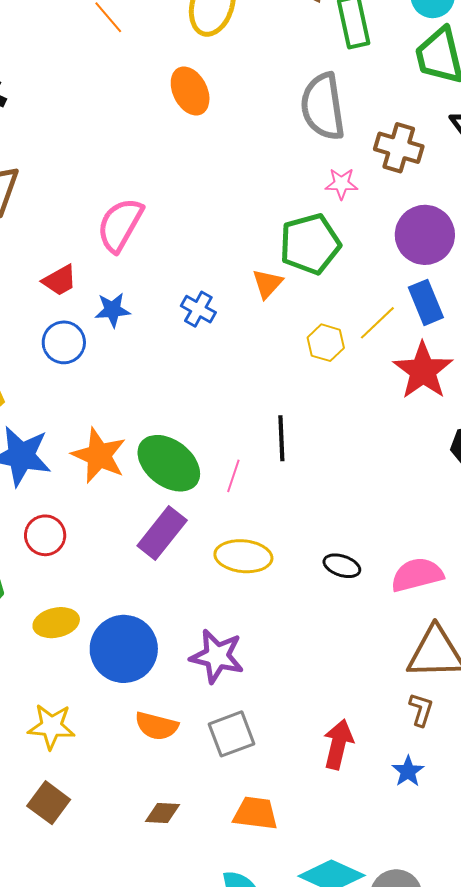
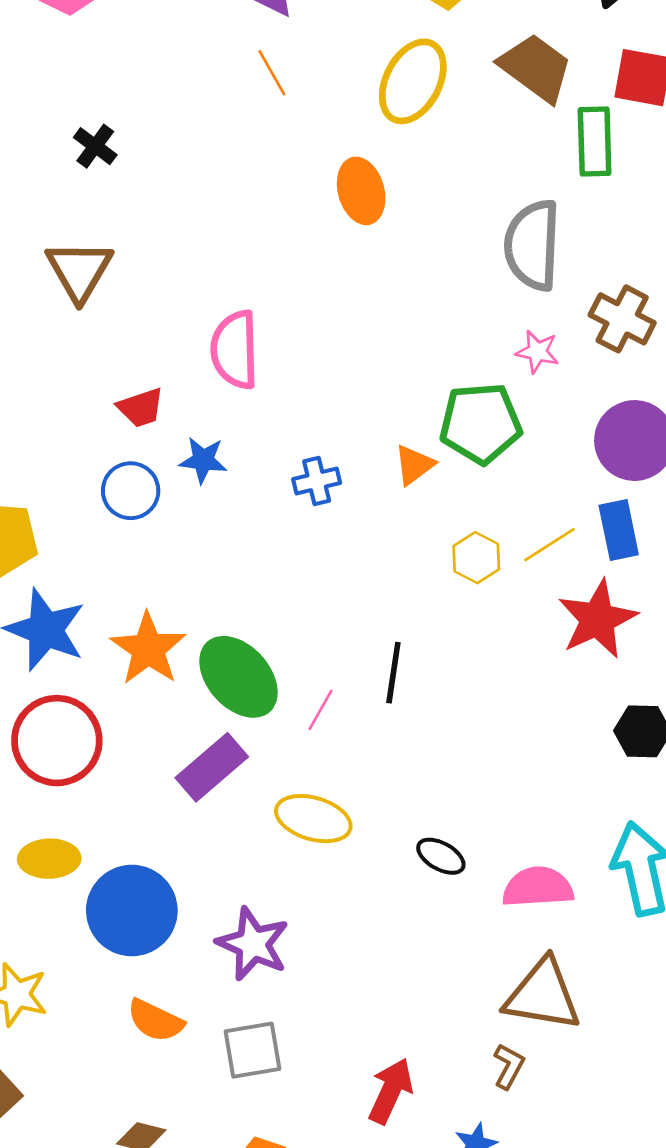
pink semicircle: (120, 225) -> (235, 350), turned -42
blue cross: (198, 309) -> (317, 481), turned 36
red circle: (45, 535) -> (57, 741), size x1.6

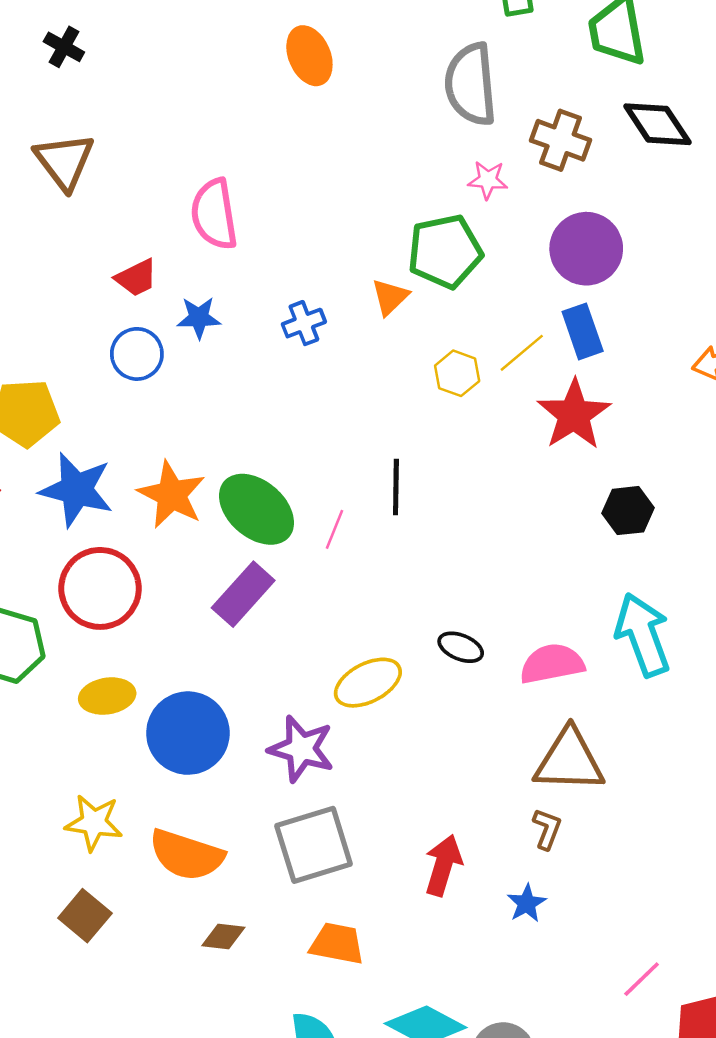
yellow ellipse: (313, 819) -> (368, 683), moved, turned -36
orange semicircle: (155, 1021) -> (187, 855), moved, size x1.4
gray square: (252, 1050) -> (314, 845), size x1.4

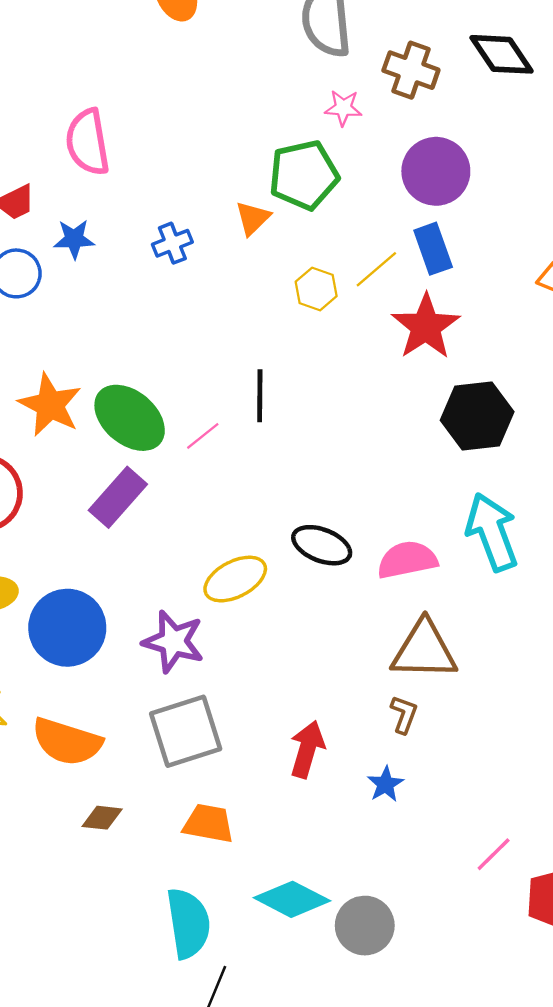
black hexagon: (628, 511) -> (477, 416), size x1.5
pink line: (335, 529) -> (203, 436), turned 30
black ellipse: (461, 647) -> (322, 545), size x1.4

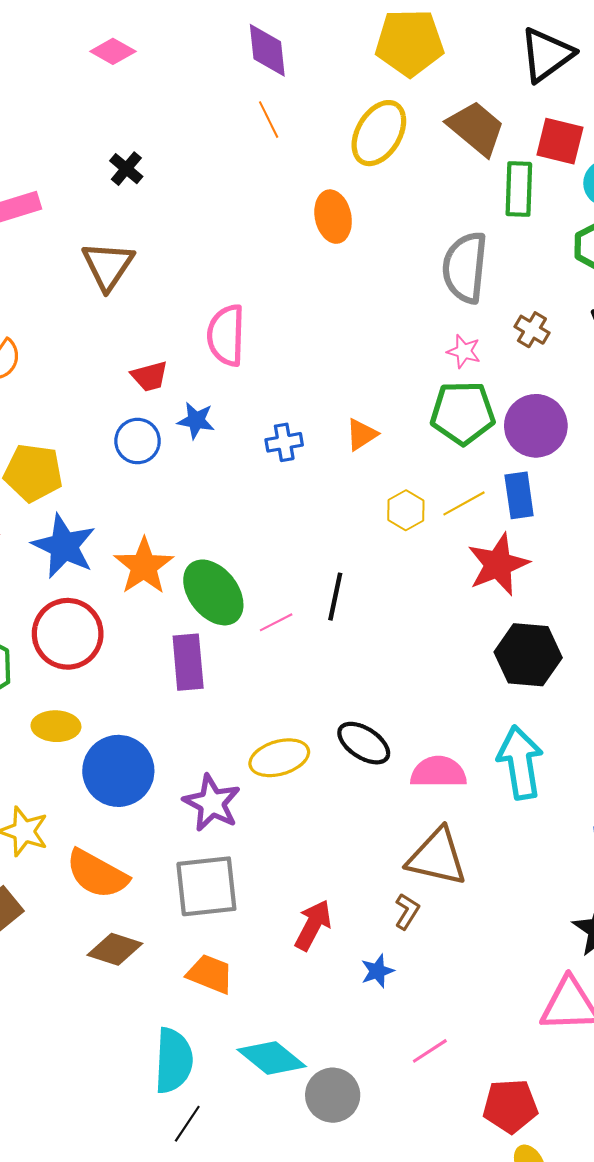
brown cross: (411, 70) -> (532, 330), size x0.7
green pentagon: (304, 175) -> (463, 413), moved
purple rectangle: (118, 497) -> (188, 662), turned -58
brown diamond: (102, 818) -> (115, 949), size x1.4
pink line: (494, 854) -> (430, 1051), moved

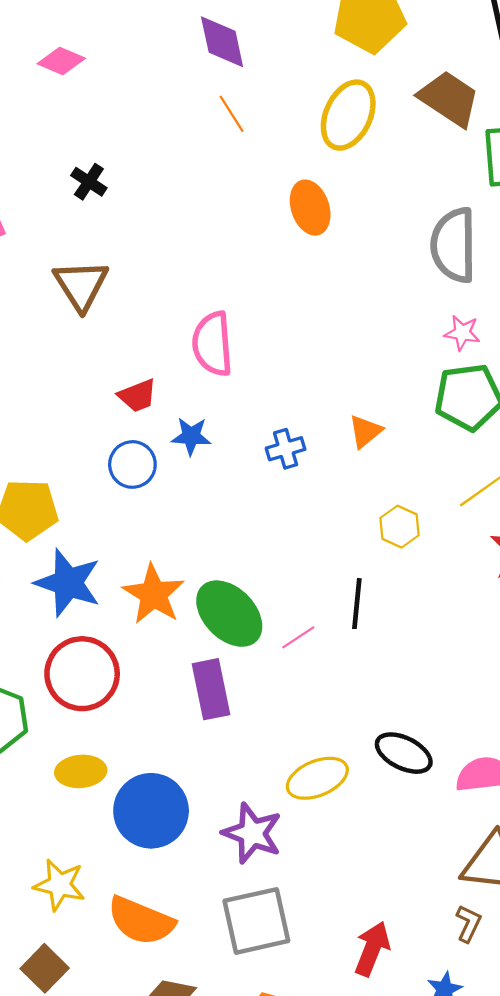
yellow hexagon: (406, 510) -> (400, 527), moved

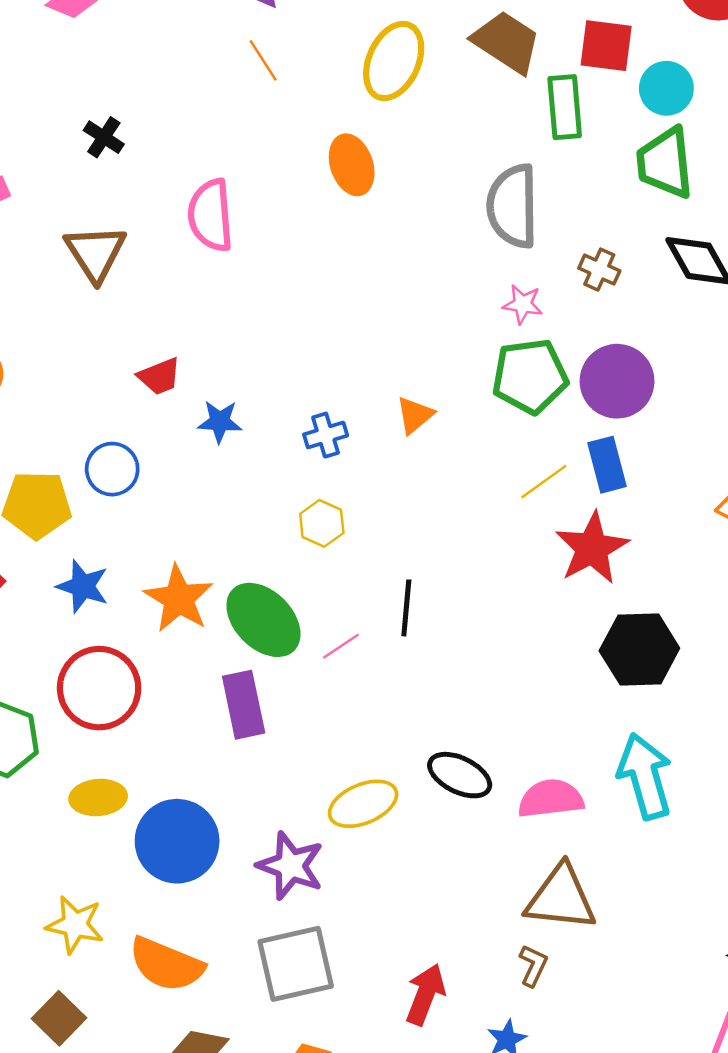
pink semicircle: (212, 344) -> (211, 215), moved
blue circle: (132, 464) -> (112, 469), moved
yellow hexagon: (400, 527) -> (322, 523), moved
blue star: (68, 583) -> (83, 586), size x0.7

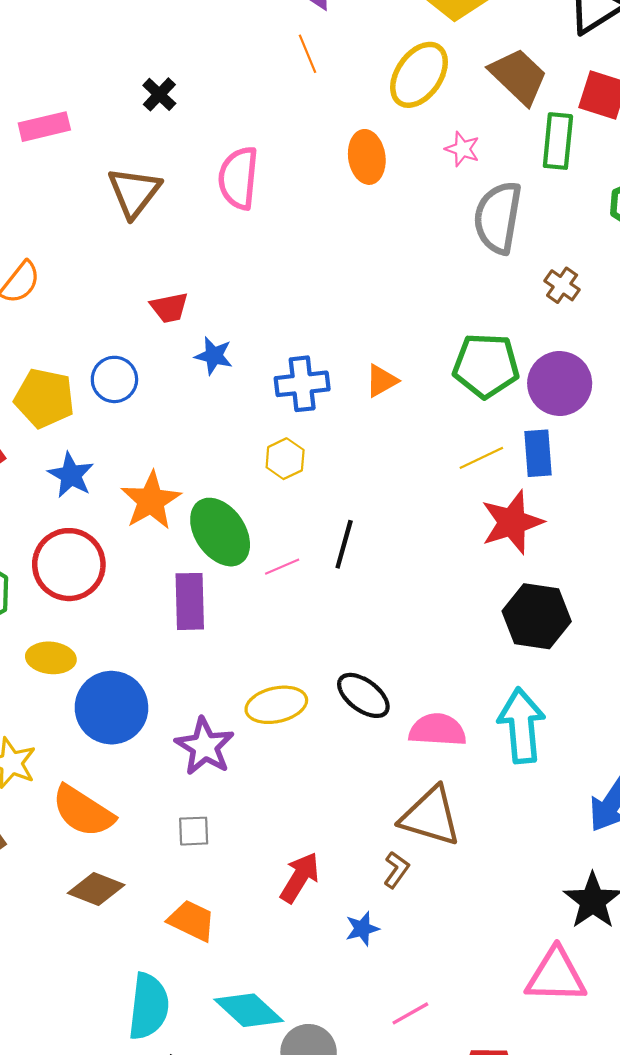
pink star: (523, 304) -> (462, 149), moved
blue cross: (326, 435) -> (302, 384), size x1.4
gray square: (296, 964) -> (194, 831), size x0.5

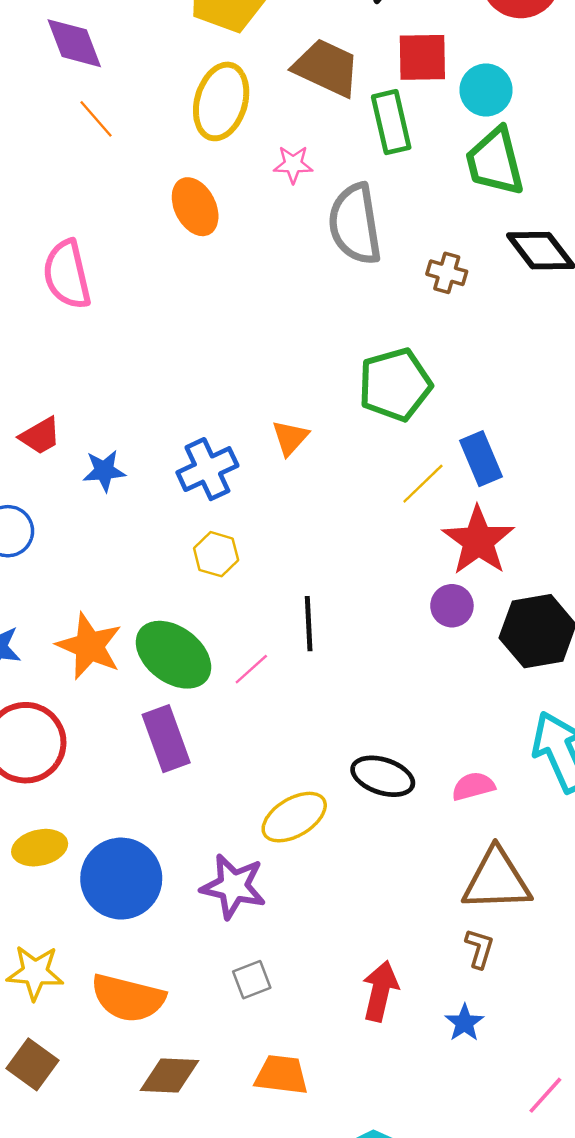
purple circle: (560, 383) -> (452, 606), moved, size x0.6
pink semicircle: (438, 730) -> (473, 786), size x0.7

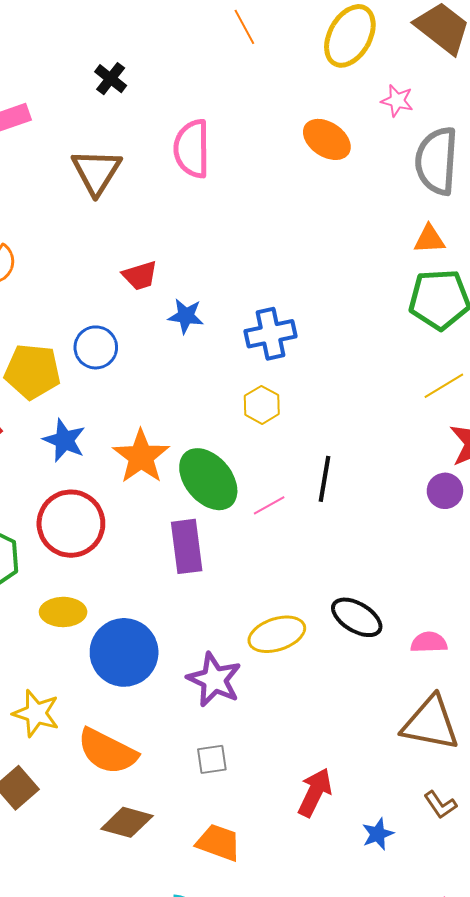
orange ellipse: (195, 207) -> (327, 139), moved, turned -42
orange triangle: (290, 438) -> (429, 239), moved, turned 32
brown L-shape: (479, 948) -> (440, 805), moved, turned 116

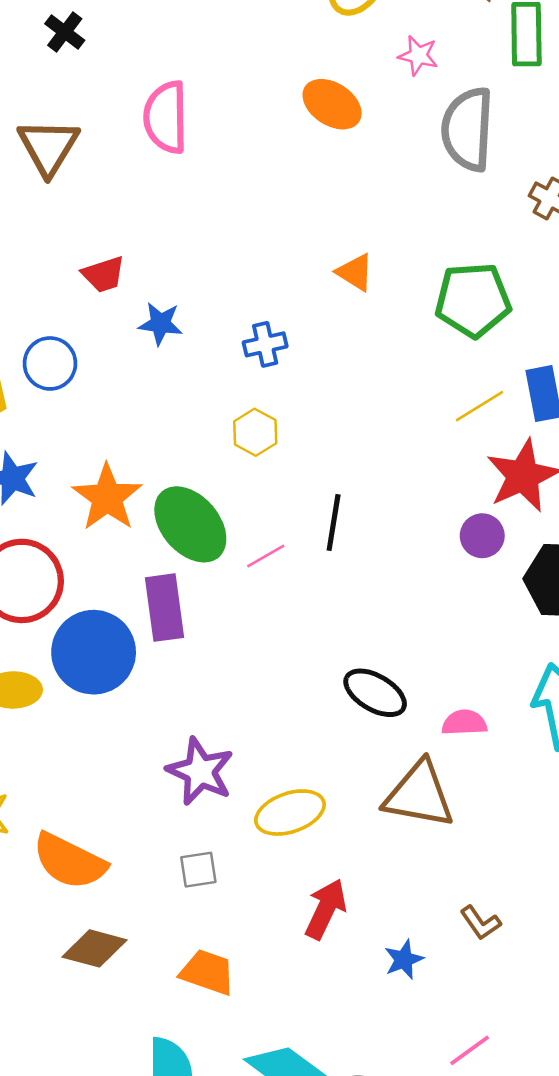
orange triangle: (429, 239) -> (355, 272), moved, turned 36
blue cross: (270, 334) -> (265, 344), size x0.7
yellow ellipse: (277, 634) -> (290, 813), moved
blue circle: (124, 652) -> (94, 652), moved
brown triangle: (431, 723) -> (419, 795), moved

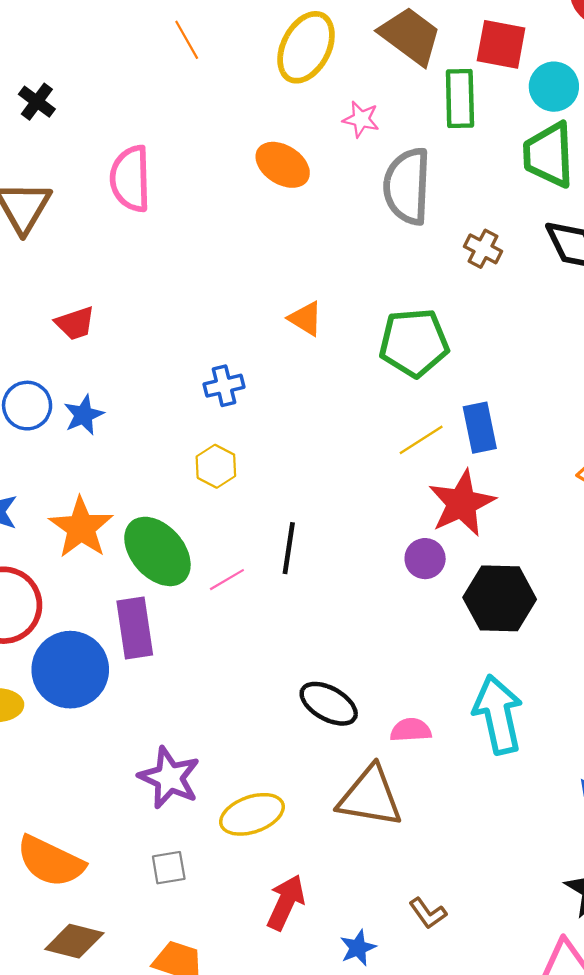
blue star: (160, 324) -> (84, 415), moved, turned -30

